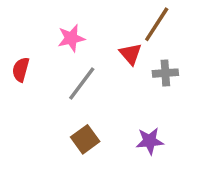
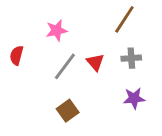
red triangle: (131, 54) -> (95, 62), moved
purple star: (150, 141) -> (134, 98), moved

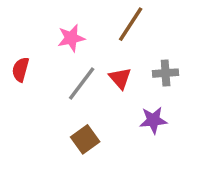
brown line: (124, 19) -> (131, 24), moved
purple star: (134, 98) -> (153, 120), moved

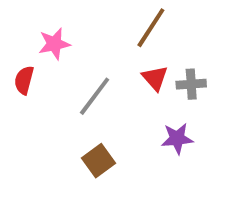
pink star: (71, 38) -> (54, 44), moved
red triangle: (120, 78) -> (155, 78), moved

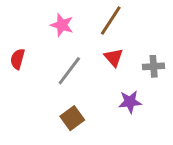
pink star: (54, 44) -> (62, 25), moved, turned 30
gray cross: (191, 84) -> (154, 66), moved

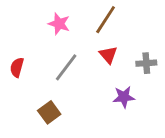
red semicircle: (18, 59) -> (17, 67), moved
brown square: (72, 118) -> (49, 112), moved

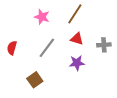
red triangle: (108, 55) -> (77, 39), turned -32
purple star: (124, 97) -> (77, 63), moved

